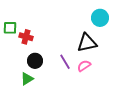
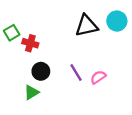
green square: (10, 28) -> (12, 33), turned -32
black triangle: (87, 43) -> (86, 26), moved

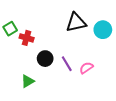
cyan circle: (117, 21) -> (103, 30), moved
black circle: (41, 71) -> (45, 59), moved

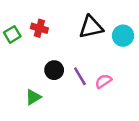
red cross: (27, 38) -> (39, 28), moved

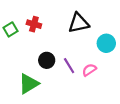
cyan circle: (123, 36) -> (106, 43), moved
green triangle: (33, 97) -> (29, 84), size x1.5

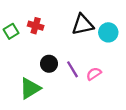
cyan circle: (106, 43) -> (108, 32), moved

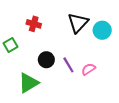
black triangle: (83, 25) -> (78, 23), turned -35
green square: (11, 31) -> (11, 45), moved

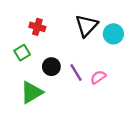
green square: (11, 45) -> (22, 53), moved

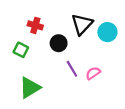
green square: (22, 53) -> (21, 50), turned -32
black circle: (51, 67) -> (59, 43), moved

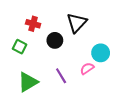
cyan circle: (107, 32) -> (101, 53), moved
purple line: (72, 69) -> (61, 76), moved

